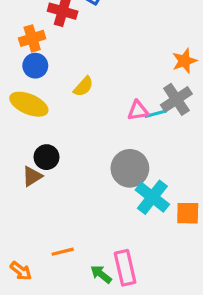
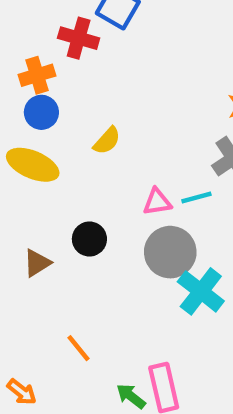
pink triangle: (138, 111) -> (157, 202), moved
cyan line: (156, 114) -> (196, 198), moved
black circle: (47, 157) -> (89, 239), moved
orange line: (63, 252) -> (79, 348), moved, turned 65

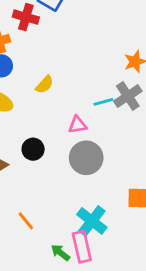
cyan line: (196, 198) -> (103, 102), moved
cyan cross: (201, 291) -> (92, 221), moved

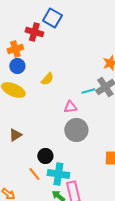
black circle: (33, 149) -> (45, 156), moved
cyan cross: (92, 221) -> (58, 174), moved, turned -30

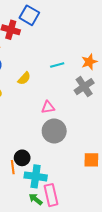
cyan line: (88, 91) -> (57, 65), moved
orange line: (34, 174) -> (13, 167), moved, turned 32

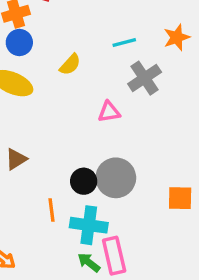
gray cross: (84, 87) -> (145, 78), moved
gray circle: (54, 131) -> (116, 178), moved
black circle: (22, 158) -> (84, 181), moved

